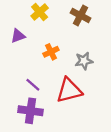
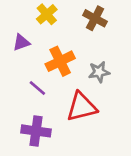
orange cross: (51, 52) -> (60, 61), size x1.5
purple line: (33, 85) -> (37, 88), moved

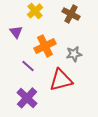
purple triangle: (21, 42) -> (16, 32), turned -48
purple cross: (36, 131) -> (27, 98), turned 35

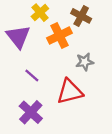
purple triangle: (16, 32) -> (18, 37), size x1.6
orange cross: (45, 46) -> (59, 35), moved

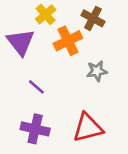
red triangle: (70, 92) -> (88, 128), moved
purple cross: (31, 112) -> (35, 129), turned -30

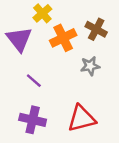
brown cross: (93, 18) -> (96, 29), moved

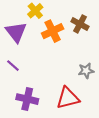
gray star: (90, 66) -> (86, 71), moved
purple line: (34, 81) -> (13, 66), moved

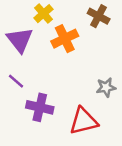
brown cross: (80, 24) -> (99, 16), moved
purple cross: (27, 99) -> (40, 107), moved

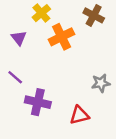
purple triangle: (20, 40) -> (19, 38), size x0.6
red triangle: (84, 121) -> (79, 115), size x0.7

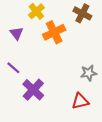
purple cross: (38, 102) -> (33, 90), turned 30
red triangle: (79, 115) -> (80, 101), moved

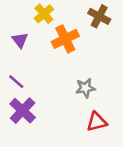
gray star: (89, 73) -> (85, 88), moved
purple cross: (33, 90) -> (23, 111), moved

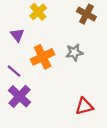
orange cross: (65, 39) -> (43, 57), moved
gray star: (85, 88) -> (74, 52), moved

